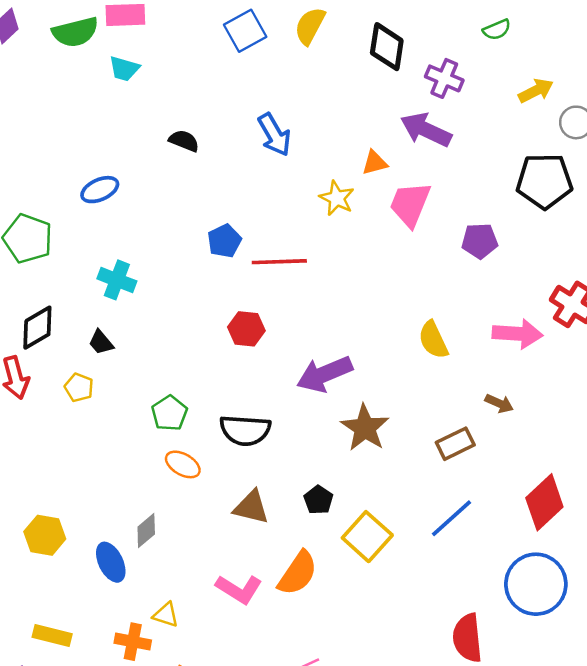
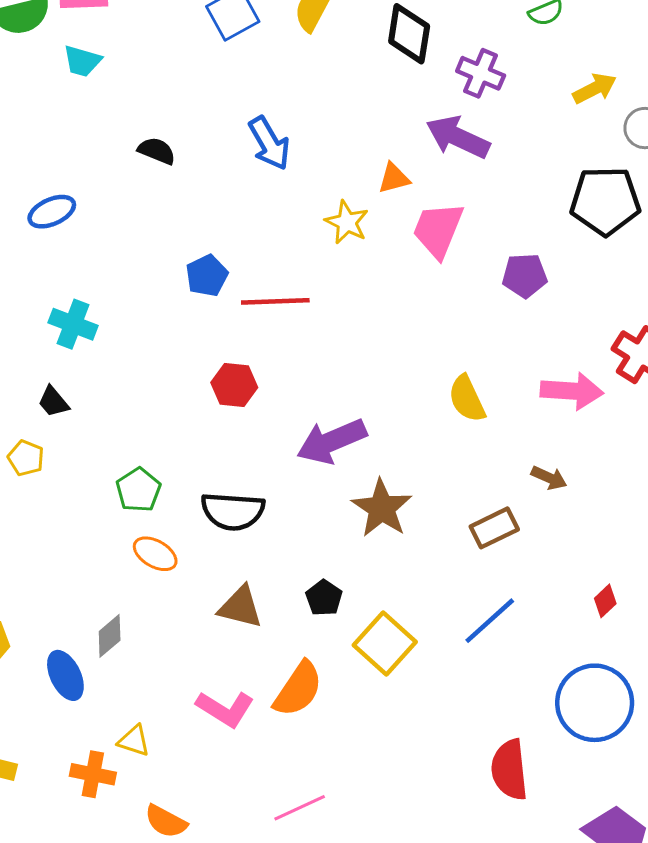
red diamond: (544, 502) -> (605, 601), size x0.5

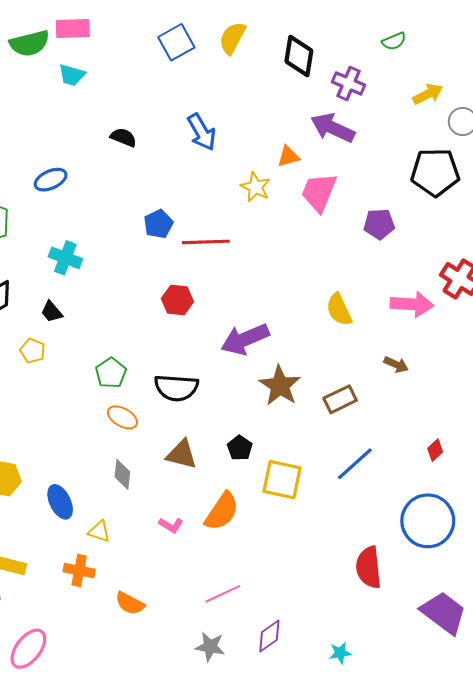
brown rectangle: (494, 528) -> (340, 399), moved
gray diamond: (110, 636) -> (122, 474), moved, turned -44
yellow square: (385, 643) -> (282, 480), turned -30
pink L-shape: (225, 709) -> (171, 525), size x0.6
yellow triangle: (134, 741) -> (99, 531), moved

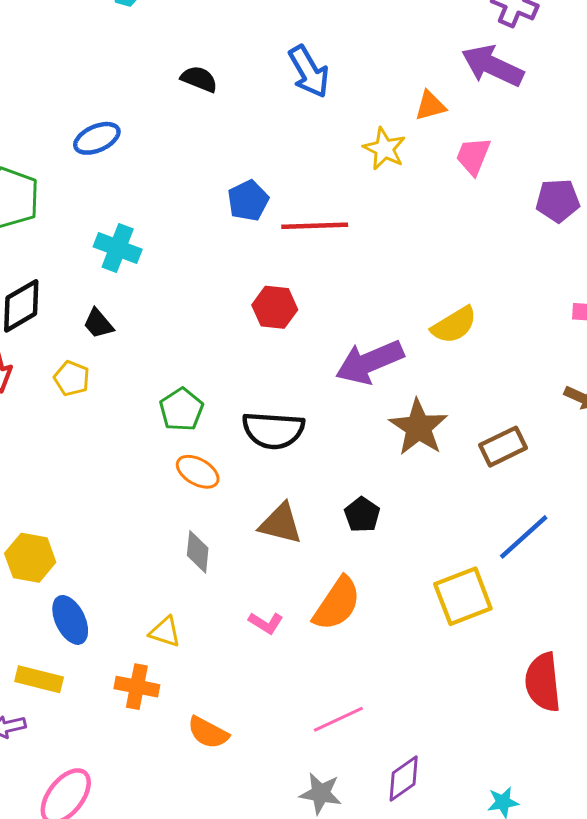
pink trapezoid: (319, 192) -> (473, 156), size x0.7
yellow semicircle: (339, 310) -> (454, 325), moved, turned -96
yellow square: (282, 480) -> (463, 596), moved, turned -33
blue ellipse: (60, 502) -> (70, 620), moved

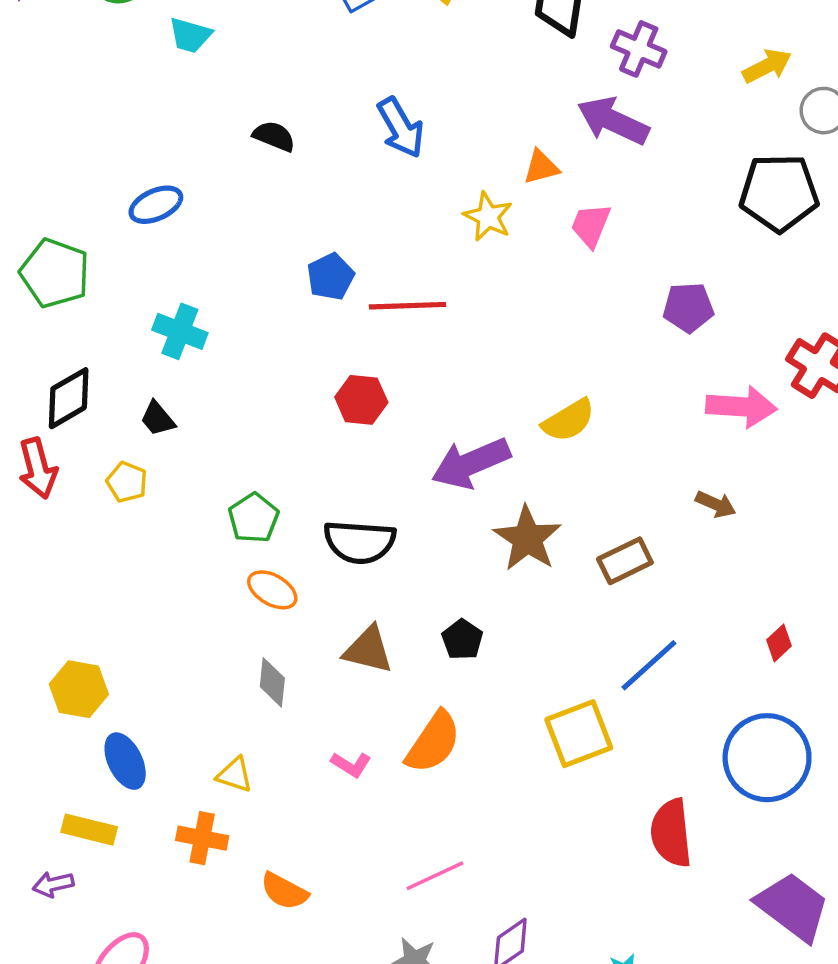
purple pentagon: (558, 201) -> (688, 307), moved

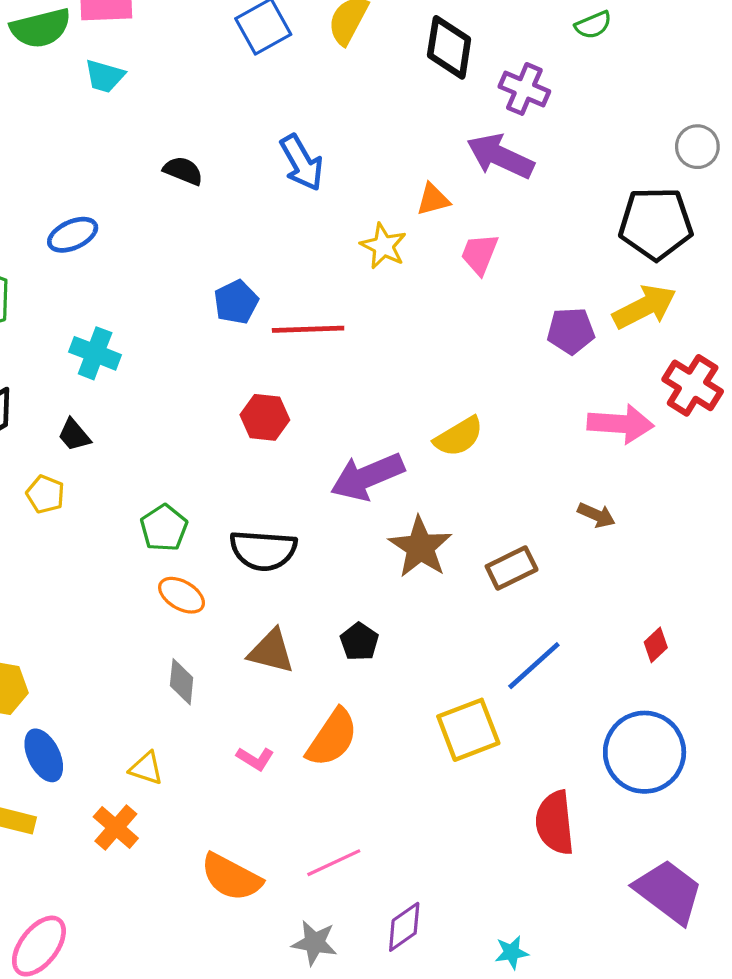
yellow arrow: (767, 66) -> (645, 307), moved, size x1.4
orange cross: (202, 838) -> (116, 827), turned 30
orange semicircle: (284, 891) -> (231, 877), moved, size x1.4

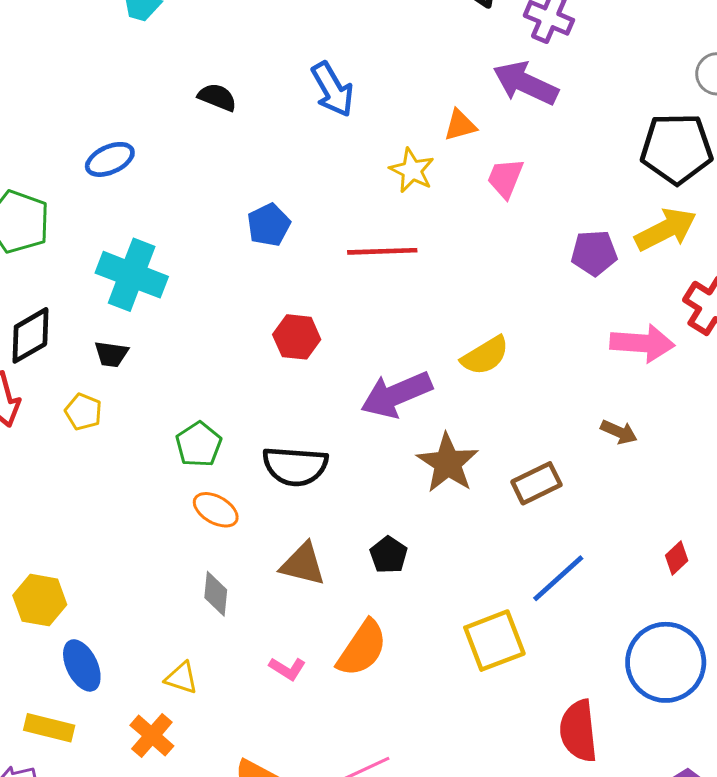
red line: (308, 329) -> (382, 251), moved
cyan cross: (95, 353) -> (132, 275), size x1.4
black trapezoid: (74, 435) -> (111, 354), turned -42

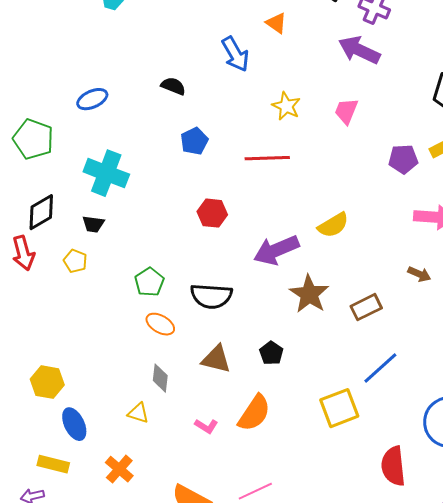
black semicircle: (217, 97) -> (173, 86), moved
orange triangle: (460, 125) -> (276, 23), moved, turned 50
yellow triangle: (181, 678) -> (138, 413), moved

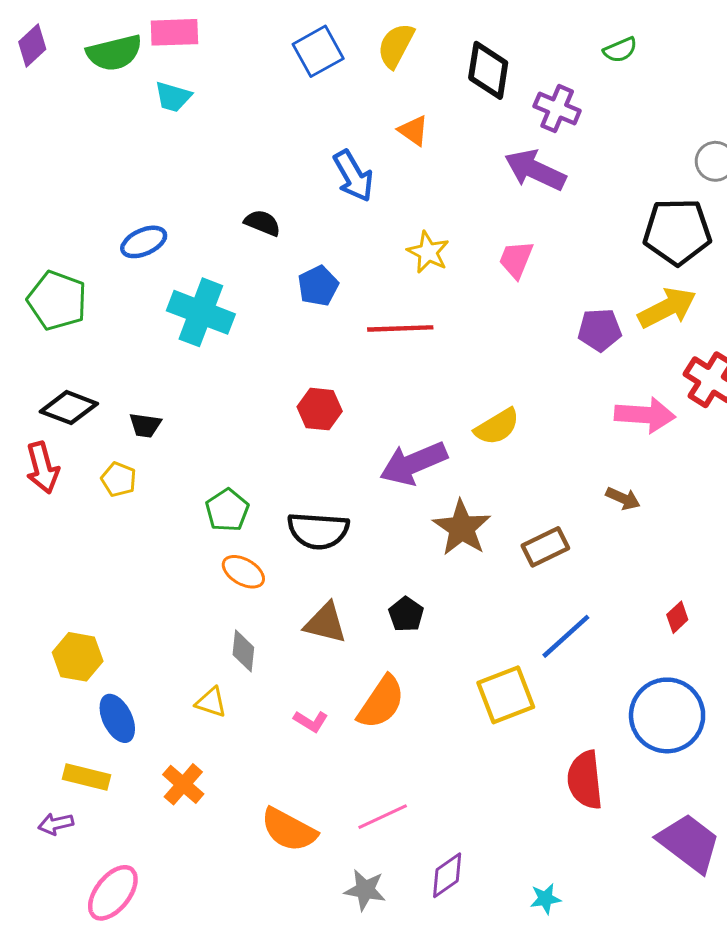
blue pentagon: (194, 141) -> (318, 286), moved
cyan cross: (106, 173) -> (201, 312), moved
black diamond: (41, 212) -> (69, 408), turned 51

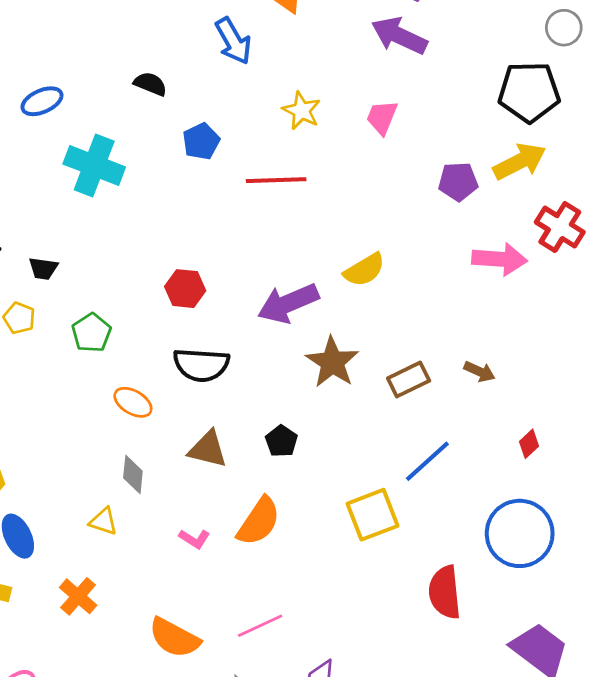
red hexagon: (320, 409) -> (185, 289), moved
brown arrow: (623, 498) -> (479, 372), moved
green pentagon: (227, 510) -> (91, 333), moved

